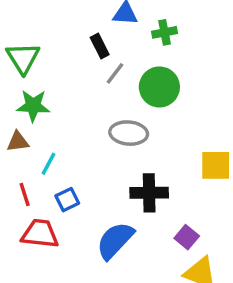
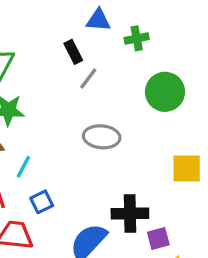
green circle: (159, 87) -> (165, 92), moved
black cross: (149, 193) -> (130, 214), moved
purple square: (187, 237) -> (158, 239), turned 35

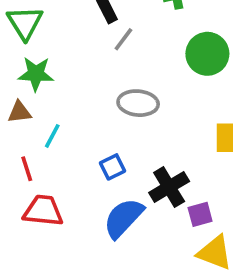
blue square: (42, 202) -> (113, 167), moved
black cross: (130, 214) -> (169, 187), turned -30

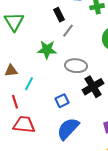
green star: (36, 74) -> (47, 50), moved
black cross: (169, 187) -> (93, 87), moved

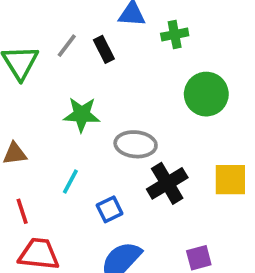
gray line: (68, 31) -> (67, 46), moved
cyan line: (29, 84) -> (70, 182), moved

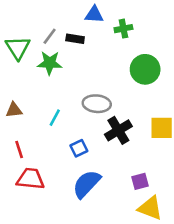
black rectangle: (104, 49) -> (75, 39), turned -54
green star: (82, 115) -> (50, 63), moved
cyan line: (70, 182) -> (55, 118), moved

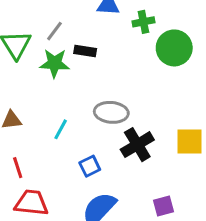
black rectangle: (75, 39) -> (85, 51), moved
green circle: (145, 69) -> (174, 48), moved

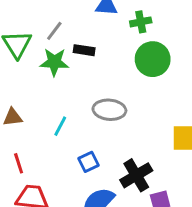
green circle: (174, 48) -> (153, 59), moved
black cross: (137, 145) -> (136, 175), moved

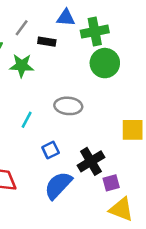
green cross: (141, 22) -> (95, 32), size x1.5
gray line: (54, 31) -> (22, 28), moved
black rectangle: (84, 50) -> (47, 42), moved

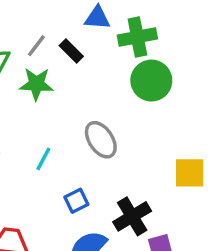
gray line: (22, 28) -> (36, 46), moved
black rectangle: (47, 42) -> (71, 51), turned 36
gray ellipse: (68, 106) -> (101, 140), turned 52

